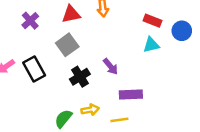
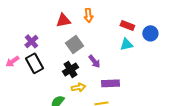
purple cross: (30, 21) -> (31, 41), moved
gray square: (67, 45) -> (74, 44), moved
yellow arrow: (90, 110) -> (78, 87), moved

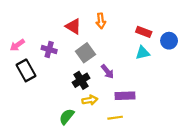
red triangle: (63, 20) -> (73, 26), turned 42
purple cross: (31, 41) -> (49, 50), moved, turned -32
pink arrow: (12, 61) -> (17, 45), moved
black rectangle: (34, 63) -> (26, 70), moved

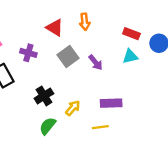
purple arrow: (107, 72) -> (95, 62), moved
black cross: (81, 80) -> (44, 96), moved
yellow arrow: (90, 100) -> (73, 108), turned -40

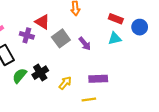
red triangle: (55, 28) -> (42, 22), moved
green semicircle: (48, 126) -> (20, 76), moved

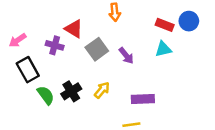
blue circle: (140, 27) -> (189, 21), moved
green semicircle: (20, 76) -> (46, 95), turned 105
yellow arrow: (65, 83) -> (102, 90), moved

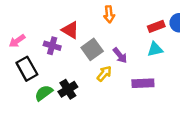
red rectangle: (165, 25) -> (156, 26), turned -42
yellow arrow: (102, 90) -> (104, 74), moved
green semicircle: (46, 95) -> (44, 93), turned -90
purple rectangle: (143, 99) -> (143, 83), moved

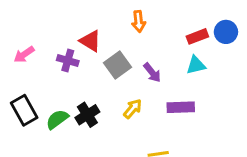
black rectangle: (27, 69) -> (24, 110), moved
yellow arrow: (104, 74) -> (133, 109), moved

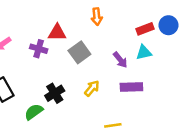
red triangle: (90, 41) -> (57, 33), turned -30
purple arrow: (152, 73) -> (120, 60), moved
green semicircle: (57, 119) -> (34, 112), moved

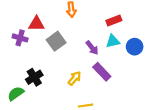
blue circle: (168, 25) -> (135, 47), moved
purple rectangle: (131, 87) -> (102, 72), turned 48
yellow arrow: (92, 88) -> (75, 78), moved

